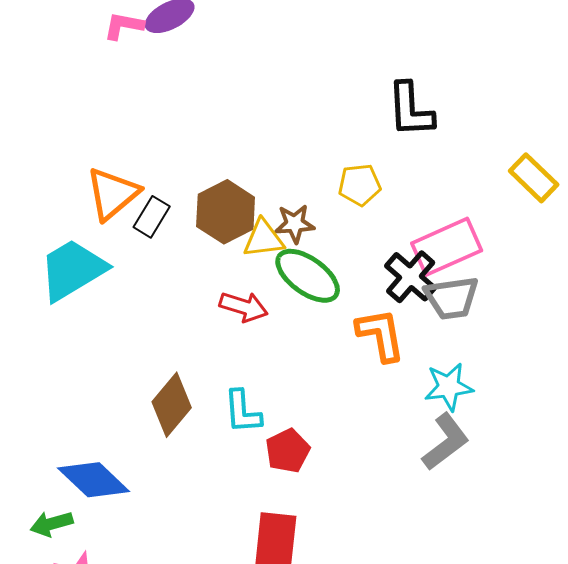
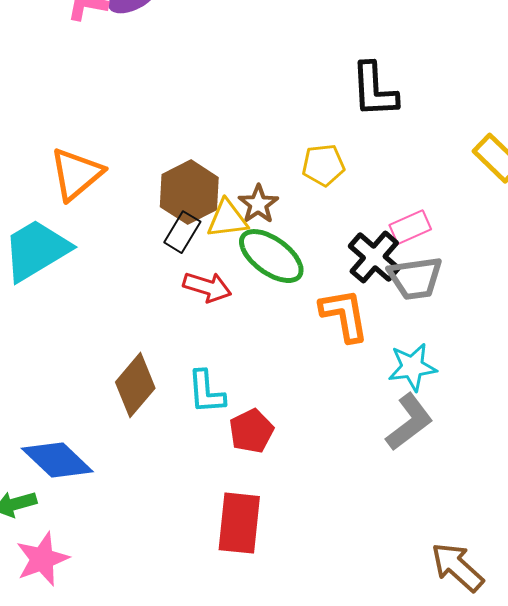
black rectangle: (152, 217) -> (182, 232), moved
brown star: (295, 224) -> (258, 204), turned -30
pink rectangle: (447, 247) -> (410, 227), size x0.6

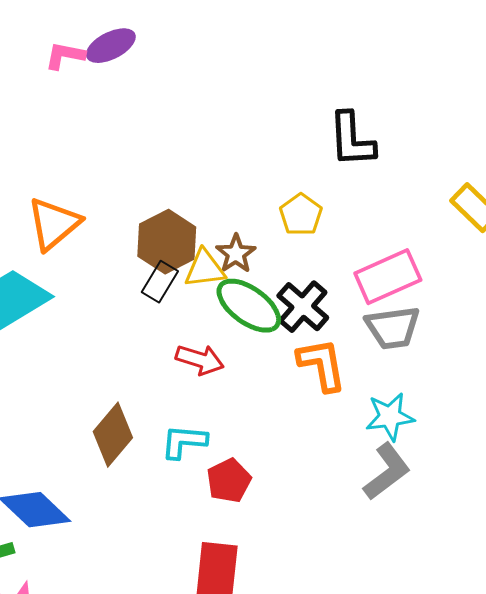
yellow pentagon: (323, 165) -> (301, 215), turned -30
pink rectangle: (410, 227) -> (388, 277), size x1.6
black cross: (374, 257) -> (303, 307), moved
red arrow: (207, 287) -> (200, 360), moved
cyan L-shape: (206, 392) -> (184, 442), turned 99

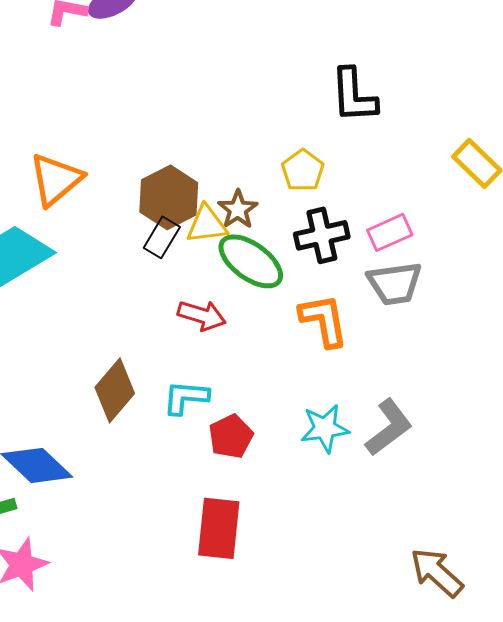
pink rectangle: (388, 277) -> (390, 232), size x0.7
black cross: (303, 307) -> (322, 235), moved, turned 36
cyan star: (390, 417) -> (325, 428), moved

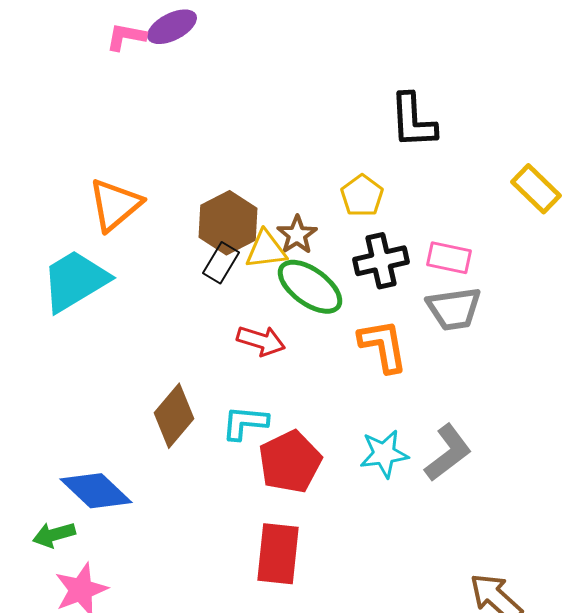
pink rectangle: (390, 232) -> (449, 258), turned 36
red pentagon: (231, 436) -> (290, 462), size x1.4

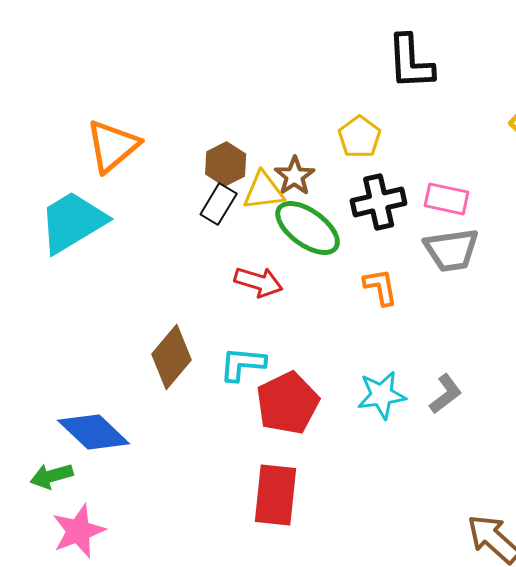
brown hexagon: (228, 223) -> (226, 164), size x0.7
orange L-shape: (383, 346) -> (381, 287), size x0.7
gray L-shape: (448, 453) -> (446, 394), size x0.7

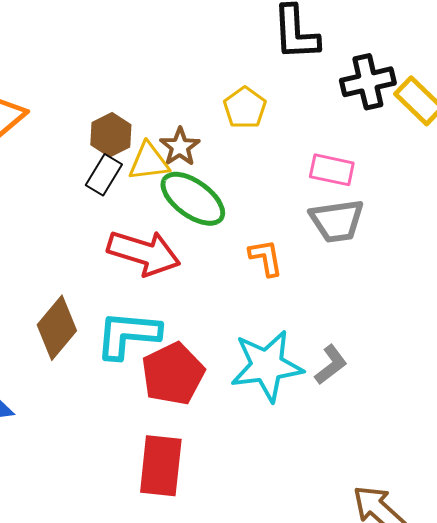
black cross: (379, 202) -> (368, 82), moved
red arrow: (259, 282) -> (144, 253), size x1.5
cyan L-shape: (243, 364) -> (128, 335), size x1.4
cyan star: (382, 395) -> (267, 366), size x1.5

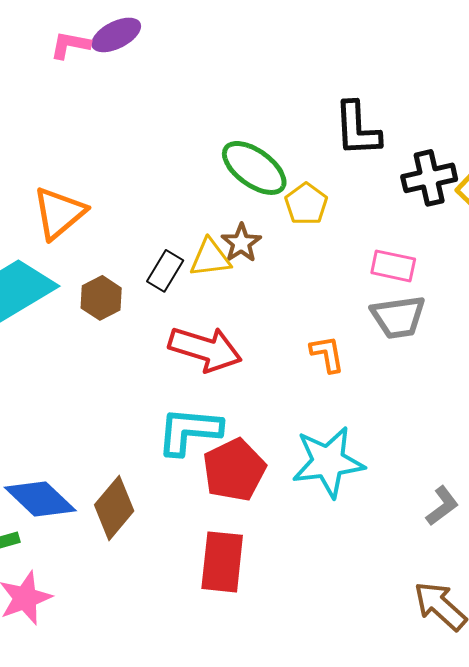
brown hexagon: (111, 135) -> (101, 298), moved
green ellipse: (193, 199) -> (254, 168), moved
brown diamond: (57, 328) -> (114, 508), moved
gray L-shape: (331, 365) -> (442, 506), moved

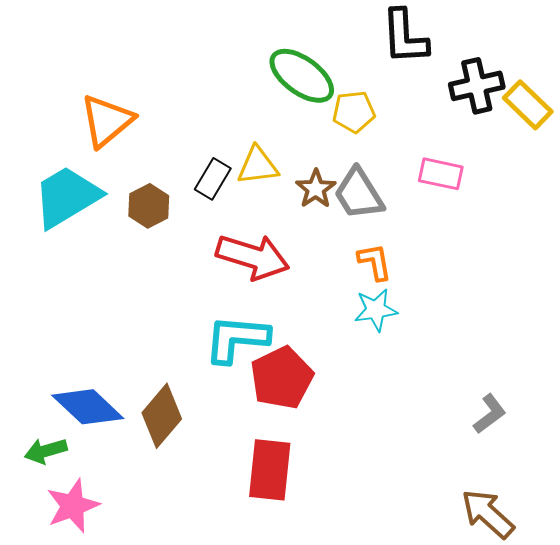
yellow pentagon: (306, 204) -> (354, 112), turned 30
brown star: (241, 243) -> (316, 189), moved
gray trapezoid: (398, 317) -> (359, 194), moved, turned 66
cyan star: (328, 462) -> (376, 310), moved, size x0.6

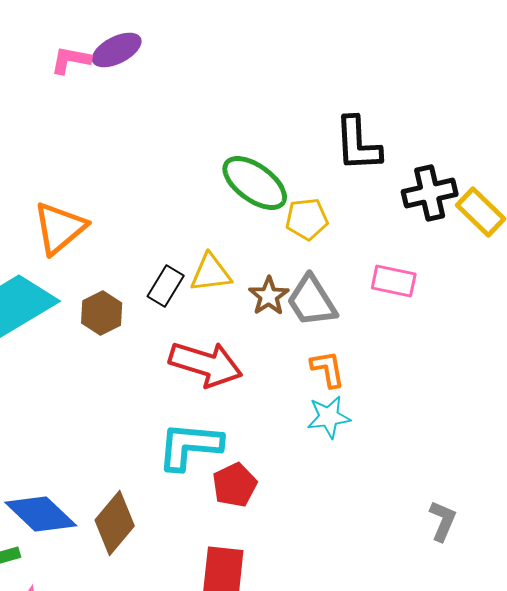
red pentagon: (282, 378) -> (235, 485), size x0.7
gray L-shape: (490, 414) -> (443, 521), turned -30

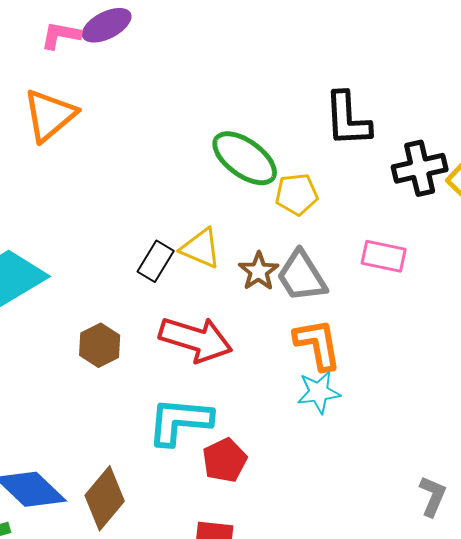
orange triangle: (60, 228) -> (50, 115), moved
yellow triangle: (211, 273) -> (201, 248), turned 30
brown hexagon: (102, 313) -> (100, 345), moved
orange L-shape: (328, 369) -> (318, 344), size x1.4

